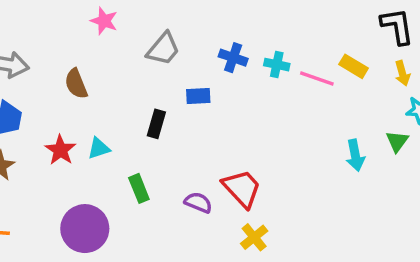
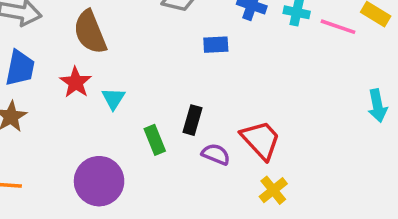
brown semicircle: (76, 84) -> (90, 32), size x1.4
black rectangle: (156, 124) -> (192, 120), moved
cyan triangle: (99, 148) -> (113, 99), turned -40
red star: (60, 150) -> (76, 82), moved

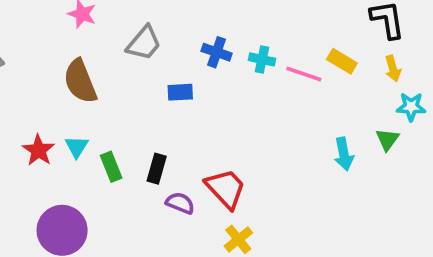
brown semicircle: (90, 32) -> (80, 81), moved
red star: (76, 82) -> (38, 150), moved
green rectangle: (155, 140) -> (111, 167), moved

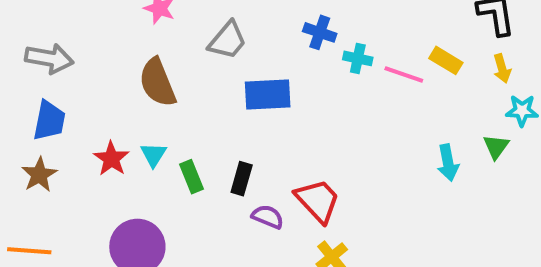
blue cross: (217, 52) -> (320, 32), moved
blue rectangle: (180, 92) -> (268, 95), size x1.6

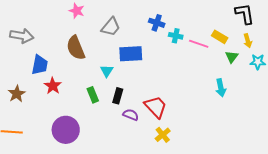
blue trapezoid: (49, 121) -> (40, 65), moved
green triangle: (496, 147) -> (232, 57), moved
cyan triangle: (153, 155) -> (107, 71), moved

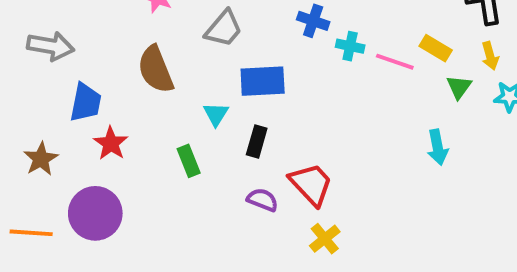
black rectangle: (118, 96) -> (257, 141), moved
purple circle: (66, 130) -> (95, 213), moved

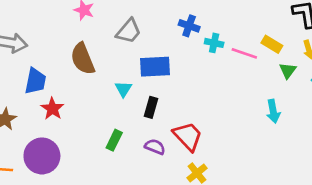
green rectangle: (189, 161) -> (114, 140), moved, turned 48

